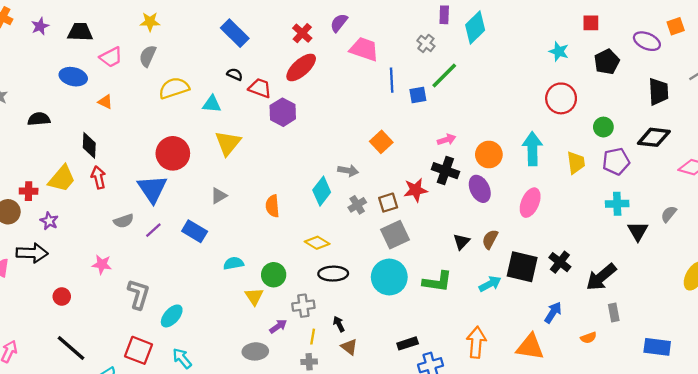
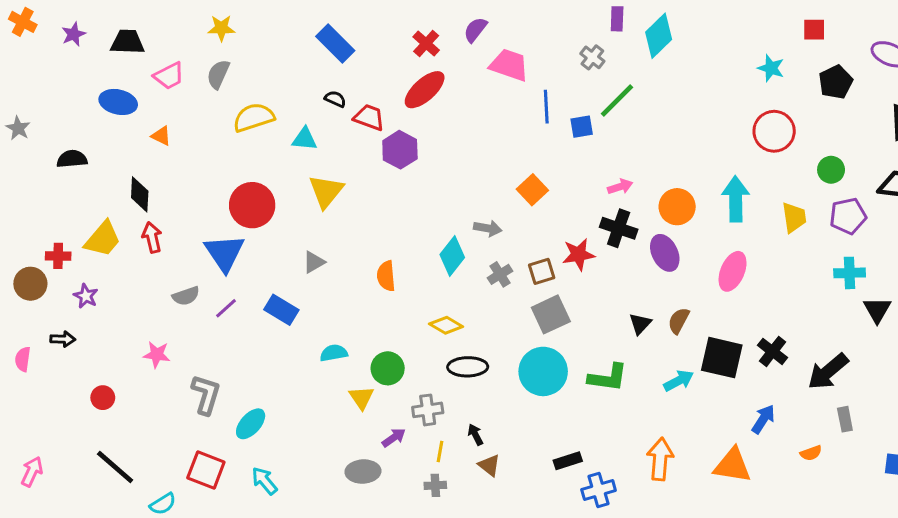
black arrow: (32, 253) -> (63, 339), size x0.6

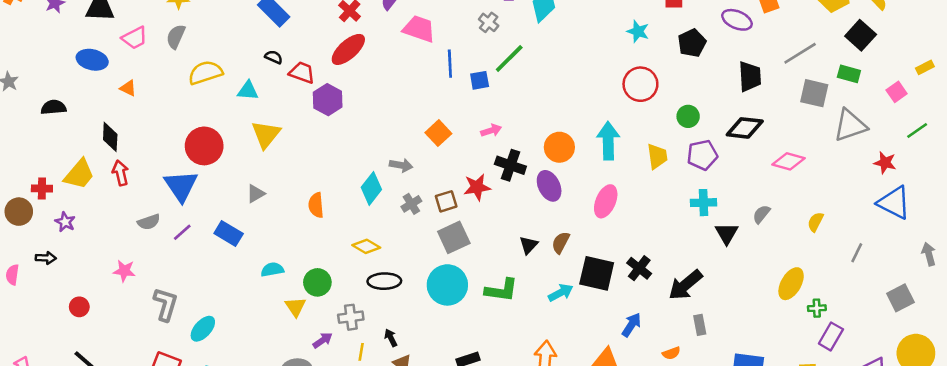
pink arrow: (620, 187) -> (491, 131), moved

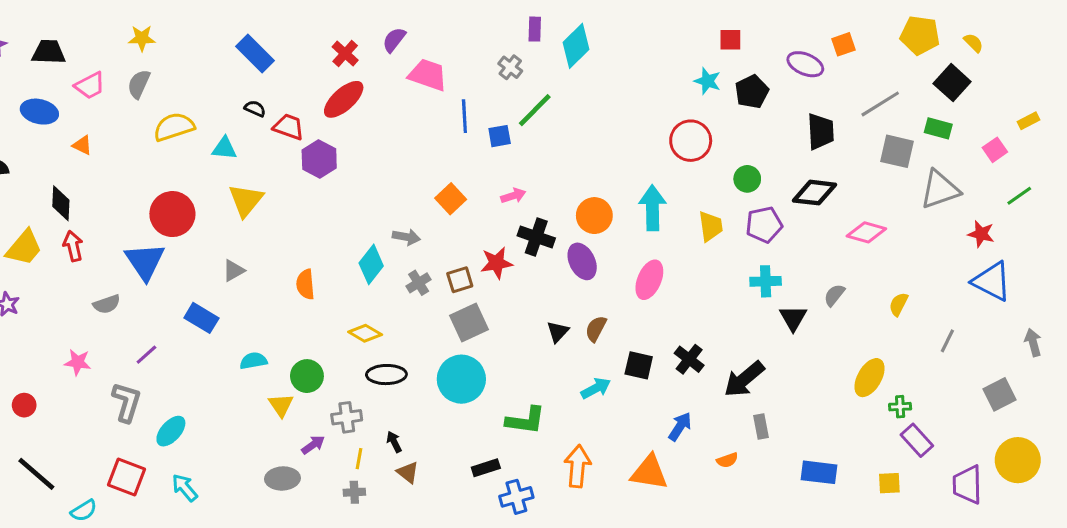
cyan star: (638, 31) -> (707, 81), moved
purple line: (182, 232) -> (146, 355), moved
black square: (597, 273) -> (639, 365), size x0.7
green L-shape: (501, 290) -> (526, 420), moved
purple rectangle: (831, 336) -> (917, 440), turned -72

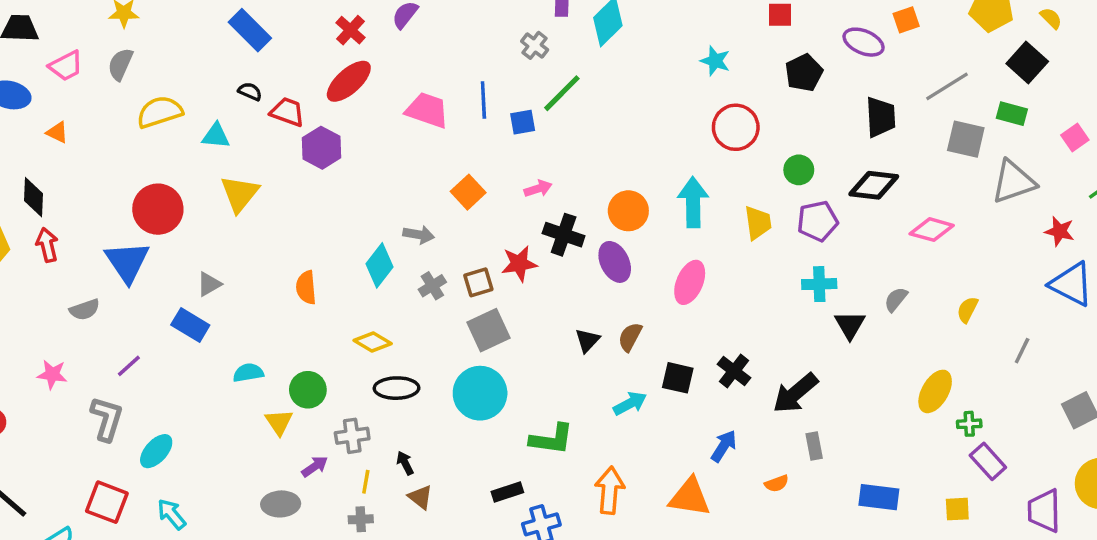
pink trapezoid: (428, 75) -> (427, 110), moved
cyan star: (707, 81) -> (715, 61), moved
gray triangle: (234, 271) -> (209, 284), moved

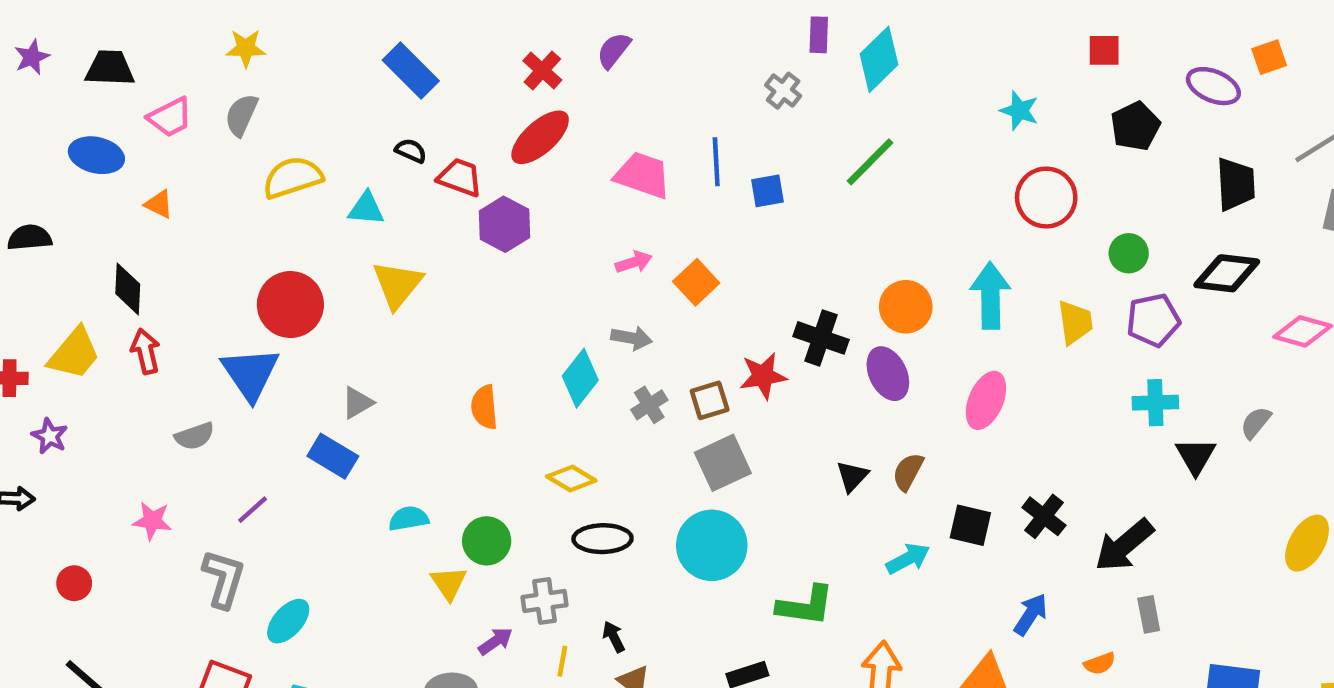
green line: (562, 93) -> (870, 162), moved
pink arrow: (538, 189) -> (634, 262), moved

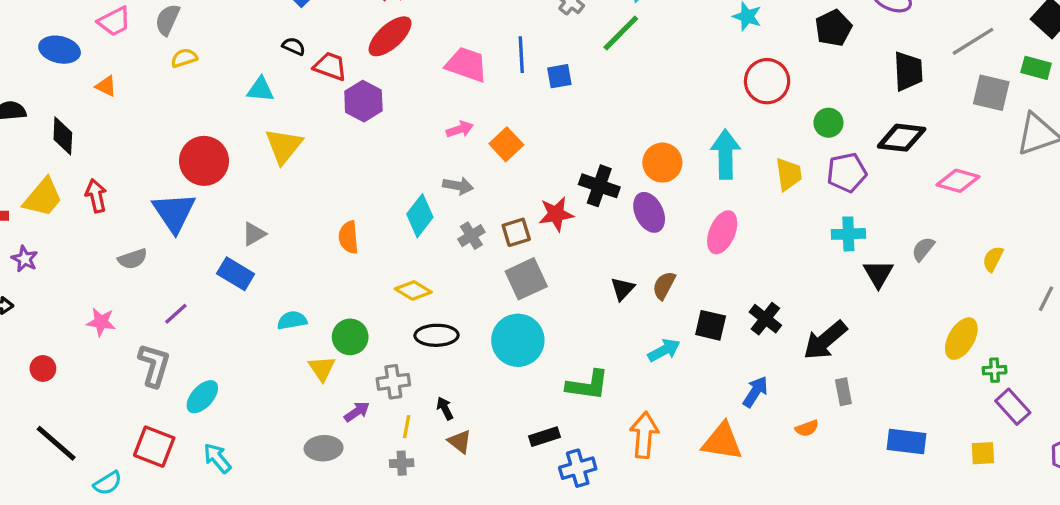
green line: (870, 162) -> (621, 33), moved
yellow semicircle: (293, 177) -> (184, 58), moved, size x0.6
black diamond: (128, 289) -> (63, 136), moved

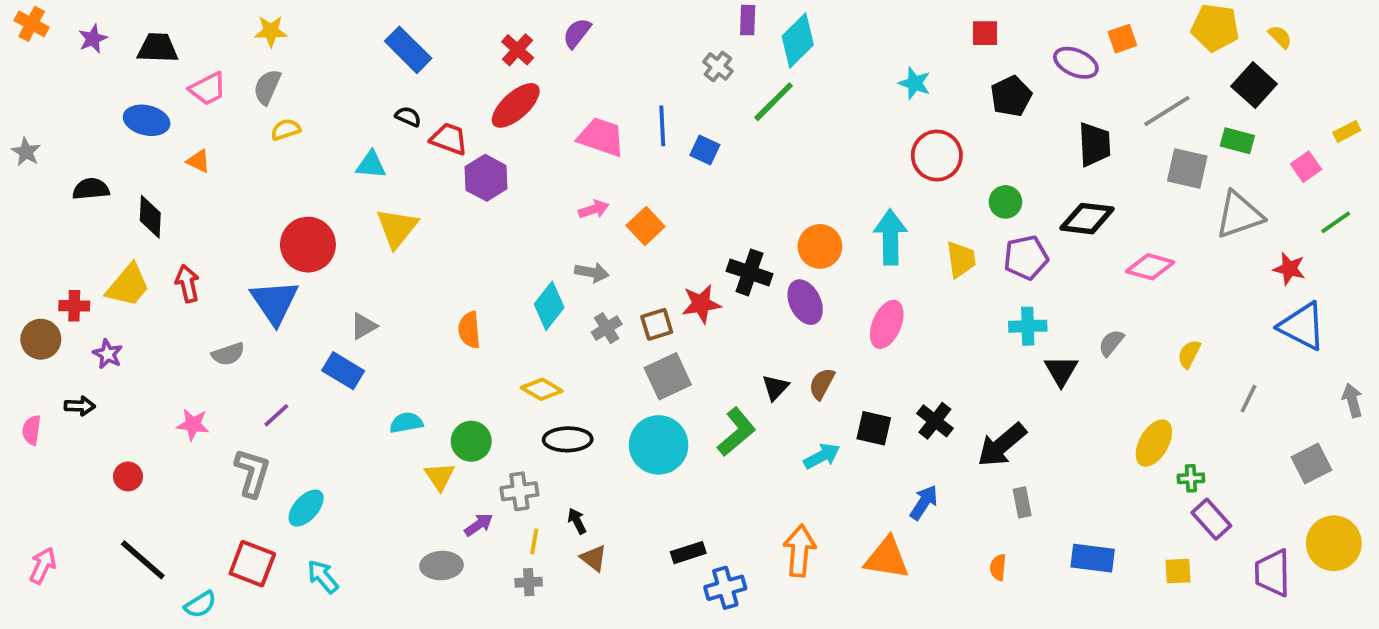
blue square: (559, 76) -> (705, 150), turned 35
green L-shape: (588, 385) -> (736, 432), moved, turned -48
orange semicircle: (807, 428) -> (998, 567), moved, turned 115

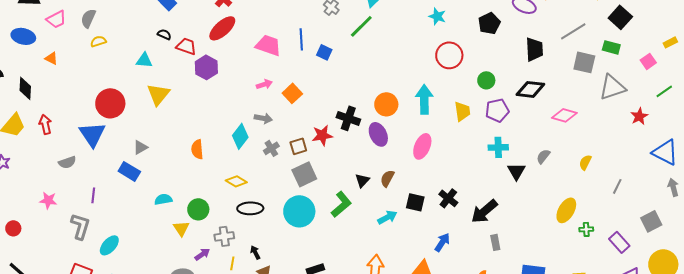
red star: (1289, 269) -> (639, 116), turned 30
blue triangle: (1302, 326) -> (665, 152), moved
purple line: (276, 415) -> (93, 195), turned -42
purple rectangle: (1211, 519) -> (619, 242), moved

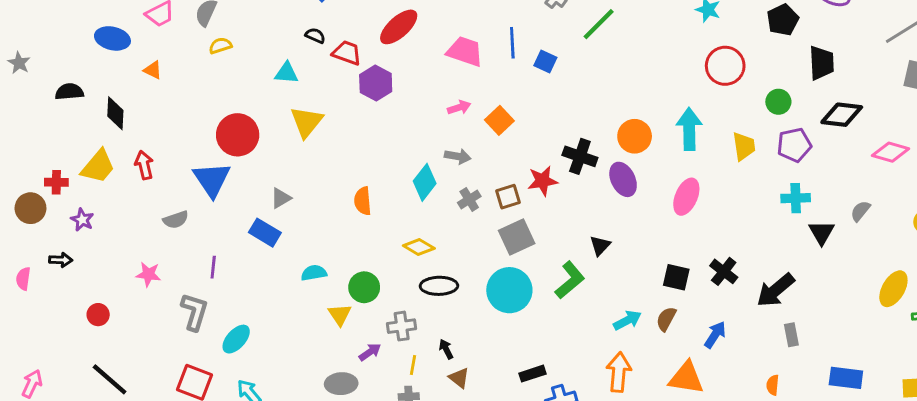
black trapezoid: (534, 49) -> (822, 63), moved
brown semicircle: (387, 178) -> (666, 319), moved
cyan arrow: (387, 217) -> (627, 320), moved

